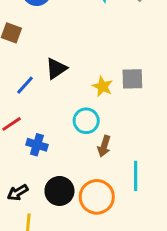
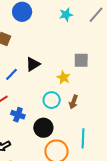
gray square: (132, 79) -> (81, 60), moved
brown arrow: (104, 146) -> (73, 102), moved
black circle: (59, 191) -> (43, 128), moved

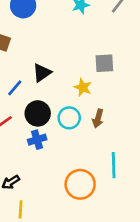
blue cross: (18, 115) -> (37, 140), moved, turned -32
black circle: (43, 128) -> (38, 113), moved

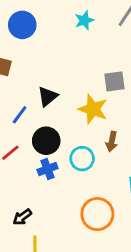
yellow star: (83, 87) -> (93, 109), size x1.5
cyan circle: (69, 118) -> (82, 159), moved

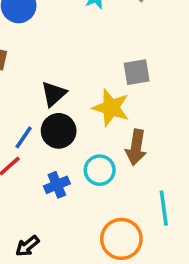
blue line: (20, 115) -> (24, 137), moved
black circle: (46, 141) -> (59, 131), moved
brown arrow: (112, 141) -> (136, 147), size x1.4

